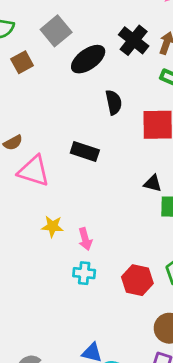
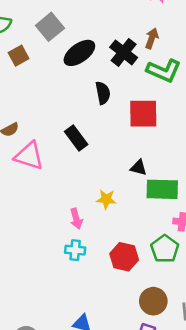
black cross: (134, 40) -> (124, 52), moved
black rectangle: (85, 151) -> (76, 138), turned 35
yellow star: (52, 226) -> (106, 199), moved

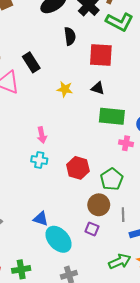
black rectangle: (76, 138) -> (31, 62), moved
black triangle: (139, 168) -> (98, 88), moved
yellow star: (106, 199) -> (65, 89), moved
green pentagon: (165, 249) -> (112, 179), moved

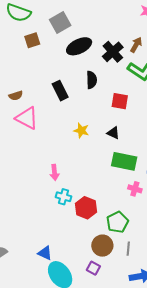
red square: (101, 55) -> (120, 101), size x0.7
black rectangle: (31, 62) -> (60, 91), moved
cyan cross: (39, 160) -> (63, 197), moved
gray line: (123, 215) -> (128, 249), moved

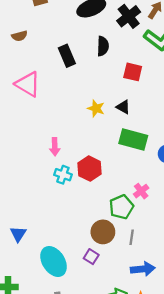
brown semicircle: (16, 96) -> (19, 36), moved
yellow star: (81, 130) -> (96, 108), moved
pink cross: (135, 189) -> (141, 191), moved, turned 32
red hexagon: (86, 208) -> (90, 169), moved
blue triangle: (45, 253) -> (18, 234), moved, turned 35

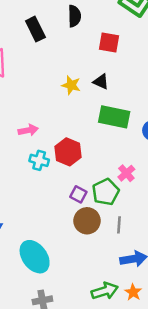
pink arrow: (55, 147) -> (28, 130), turned -96
purple square: (91, 257) -> (78, 194), moved

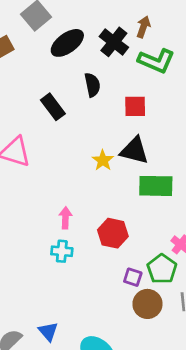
black triangle: (101, 82) -> (134, 150), size x1.6
yellow star: (71, 85) -> (103, 160), turned 30
pink arrow: (28, 130) -> (65, 218), turned -66
cyan cross: (39, 160) -> (62, 251), moved

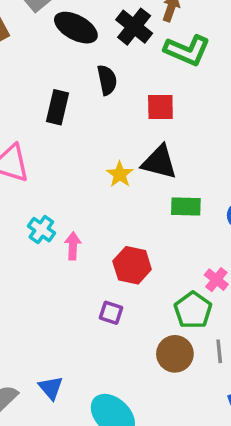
black ellipse: (67, 43) -> (76, 28), turned 64
black rectangle: (53, 107) -> (58, 107), turned 50
green rectangle: (156, 186) -> (186, 207), size x0.7
cyan cross: (62, 251) -> (41, 230), moved, turned 30
purple square: (133, 277) -> (111, 313), moved

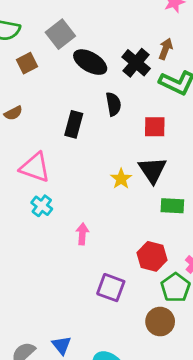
black triangle: (159, 162) -> (153, 170), turned 40
cyan cross: (41, 230) -> (42, 206), moved
red hexagon: (132, 265) -> (152, 256), moved
purple square: (111, 313) -> (111, 288), size x1.5

